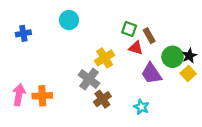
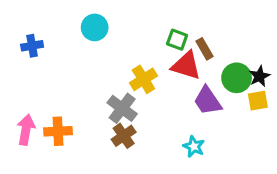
red triangle: (136, 48) -> (186, 66), size x1.5
yellow square: (188, 74) -> (258, 101), turned 32
brown cross: (102, 99) -> (124, 136), moved

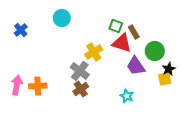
blue cross: (32, 46) -> (21, 30), turned -32
black star: (259, 76) -> (169, 69), moved
yellow square: (258, 101) -> (165, 79), moved

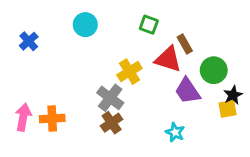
green square: (116, 26) -> (149, 25), moved

